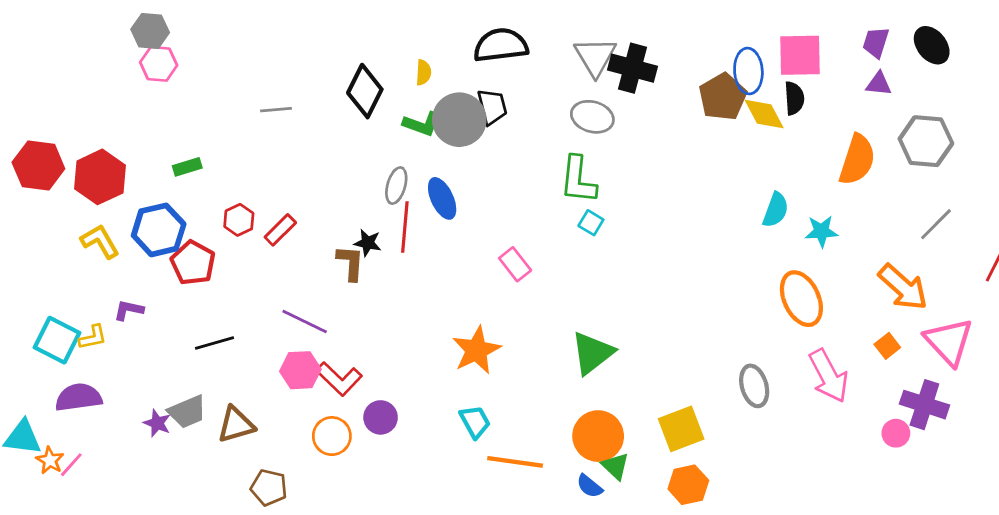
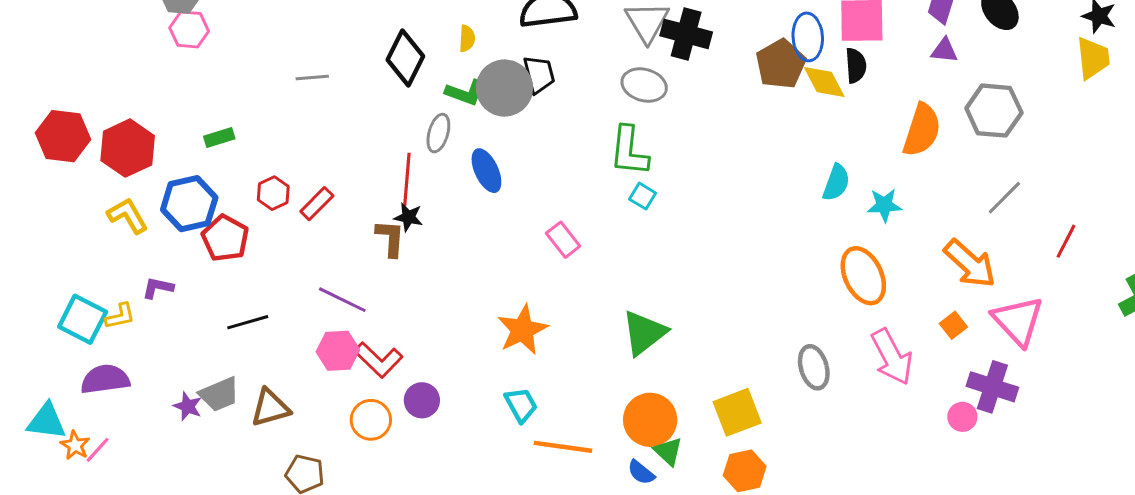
gray ellipse: (396, 186) -> (438, 133), moved
red line: (405, 227) -> (407, 180), moved

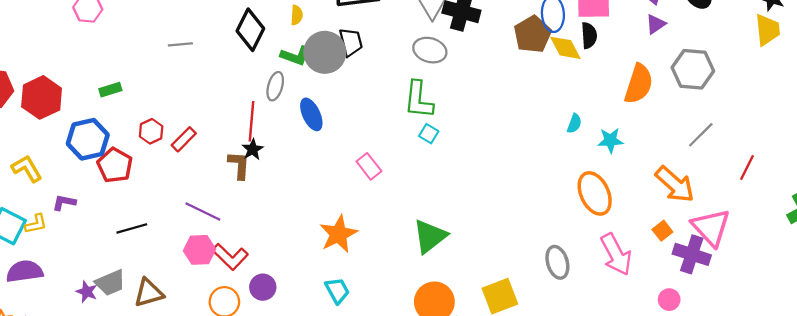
purple triangle: (944, 50) -> (656, 24), turned -40
cyan semicircle: (836, 183) -> (574, 123), size x0.7
yellow L-shape: (128, 216) -> (27, 169), moved
black star: (408, 217) -> (253, 149), turned 30
purple cross: (992, 387) -> (692, 254), moved

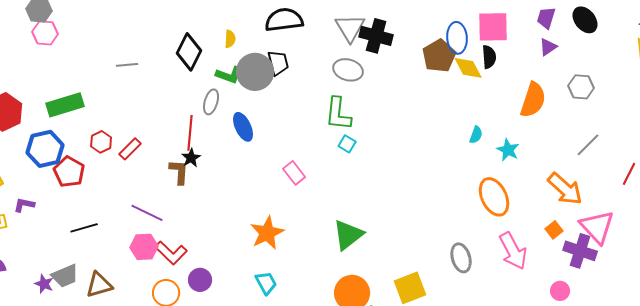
gray hexagon: (693, 69) -> (581, 87), size x0.7
green rectangle: (110, 90) -> (65, 105), size x1.8
cyan star: (610, 140) -> (508, 150), turned 30

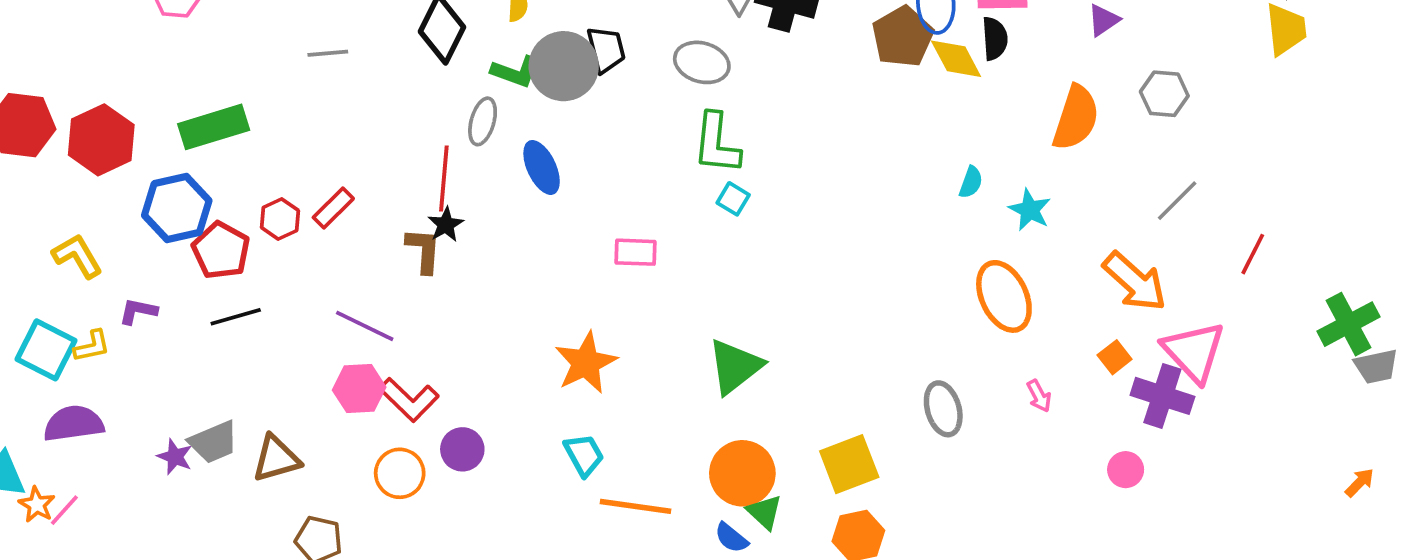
gray ellipse: (348, 70) -> (702, 62), moved
red hexagon: (101, 142) -> (280, 219), moved
pink rectangle: (294, 173) -> (636, 252), turned -50
black line: (84, 228) -> (236, 317), moved
pink arrow: (513, 251) -> (1039, 396), size x0.5

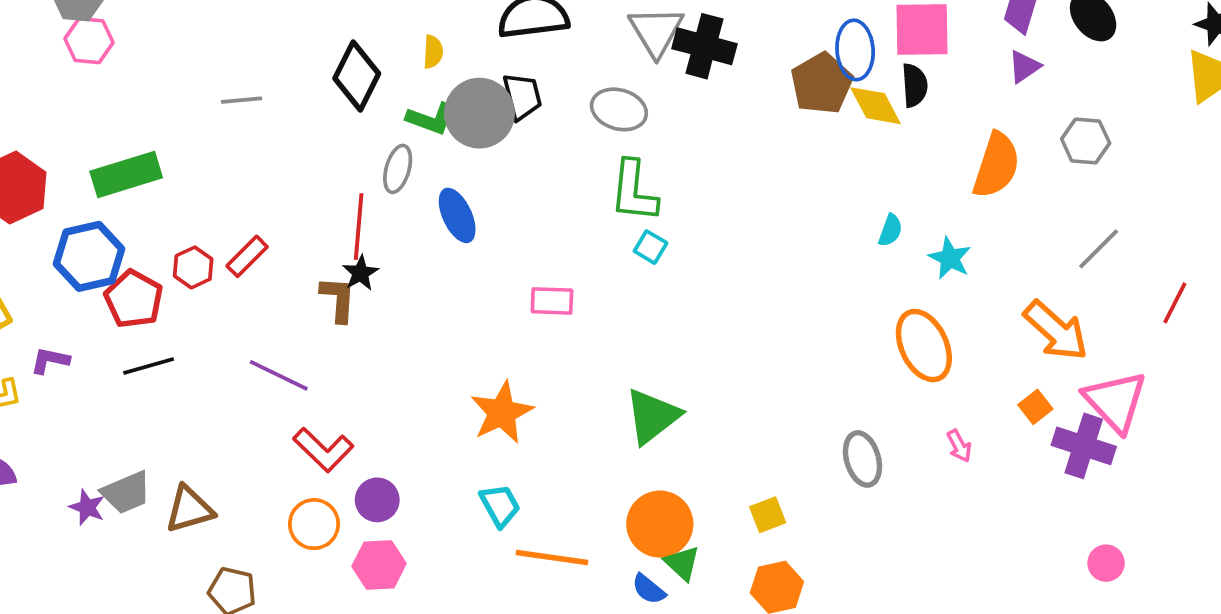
pink hexagon: (359, 389) -> (379, 565), moved
yellow square: (849, 464) -> (768, 515), size x0.6
pink circle: (1126, 470) -> (1106, 563), moved

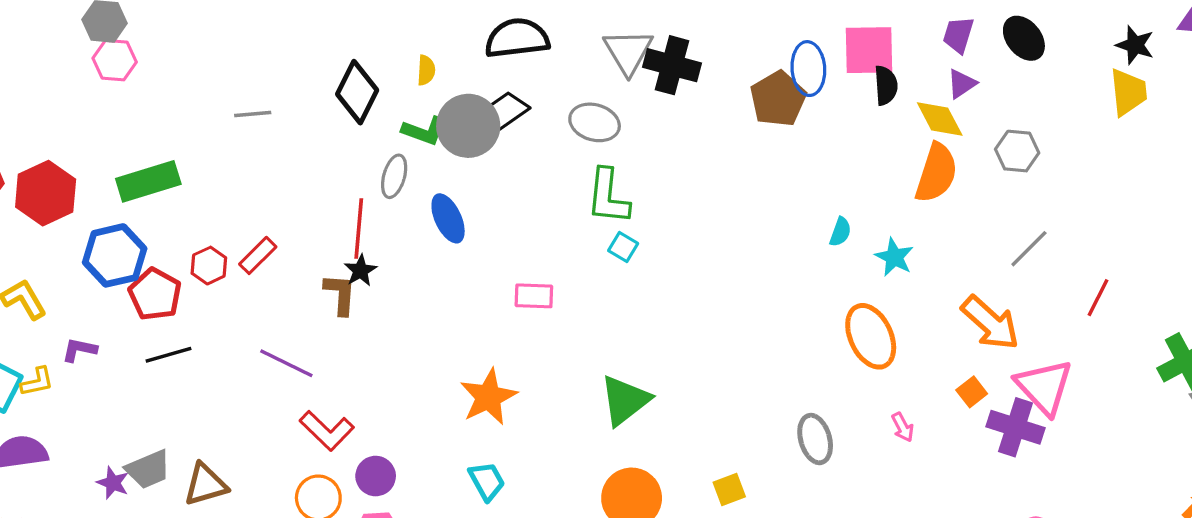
black semicircle: (915, 85) -> (886, 85), moved
black trapezoid: (522, 96) -> (507, 111), turned -111
yellow diamond: (876, 106) -> (940, 119), moved

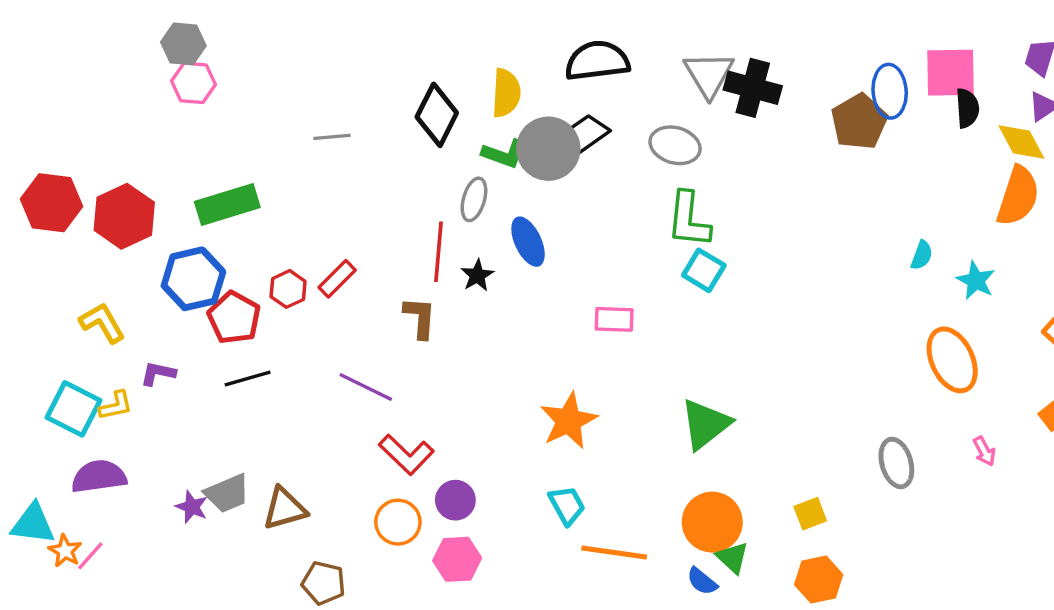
yellow semicircle: (426, 70) -> (506, 93), size x1.6
cyan square: (623, 247) -> (704, 270), size x1.4
black star: (360, 271) -> (477, 275), moved

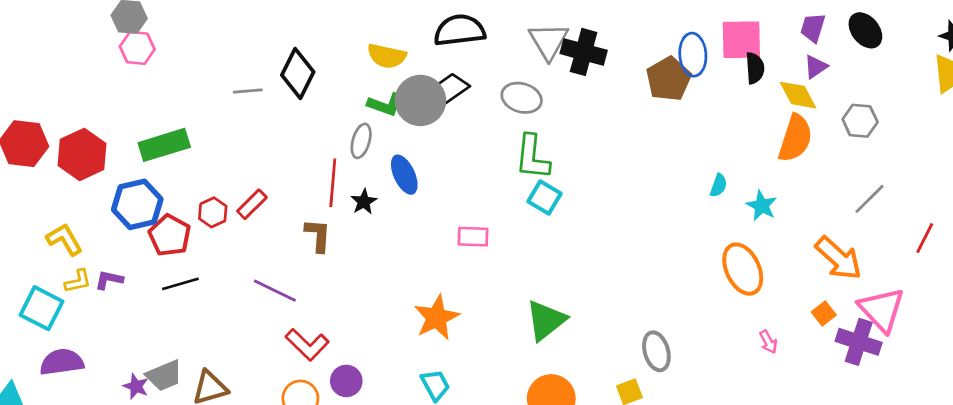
yellow semicircle: (506, 93) -> (387, 56), turned 99
black diamond: (437, 115) -> (298, 74), moved
yellow L-shape: (116, 406) -> (78, 281), moved
gray ellipse: (896, 463) -> (656, 351), moved

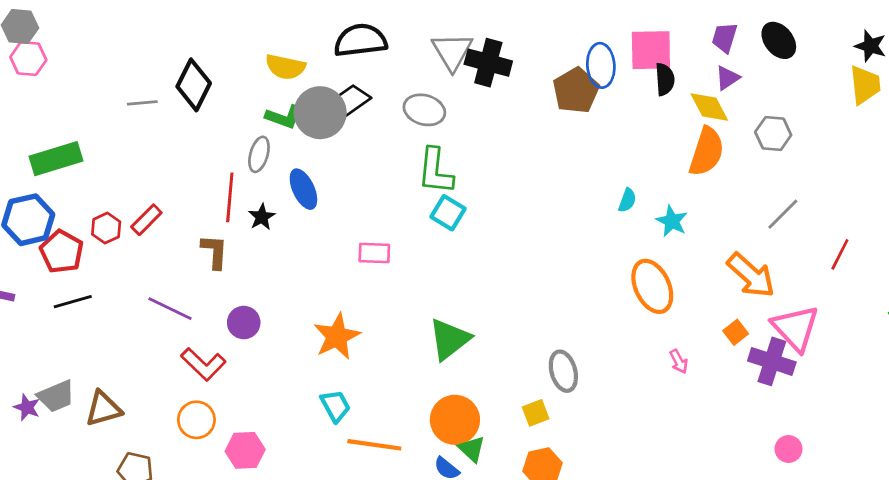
purple circle: (346, 381) -> (244, 323), moved

